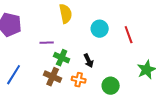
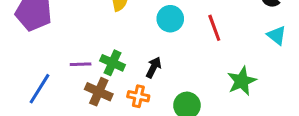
purple line: (47, 43) -> (81, 64), moved
black arrow: (89, 61) -> (154, 67), turned -128

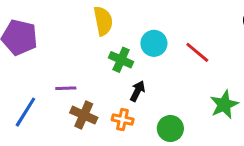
red line: (214, 28) -> (197, 52), turned -30
green cross: (112, 63) -> (121, 60), moved

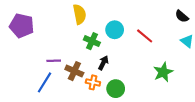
blue line: (25, 112) -> (44, 82), moved
brown cross: (84, 115) -> (74, 71), moved
green circle: (170, 128) -> (116, 89), moved

